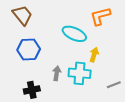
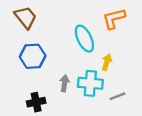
cyan ellipse: (74, 34) -> (84, 39), turned 40
gray line: (114, 85) -> (117, 96), moved

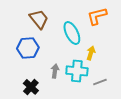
brown trapezoid: (26, 17) -> (39, 19), moved
black cross: (36, 102) -> (31, 87), turned -35

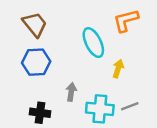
brown trapezoid: (39, 19) -> (35, 24), moved
cyan cross: (77, 71) -> (100, 109), moved
black cross: (31, 87) -> (40, 113), turned -35

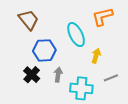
blue hexagon: (36, 62) -> (44, 50), moved
gray line: (130, 106) -> (111, 78), moved
black cross: (40, 113) -> (32, 75), moved, turned 35

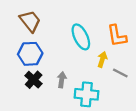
orange L-shape: (102, 17) -> (117, 36), moved, turned -85
blue hexagon: (44, 50) -> (30, 54), moved
gray line: (111, 78) -> (120, 73), moved, turned 48

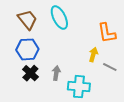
cyan ellipse: (81, 37) -> (59, 18), moved

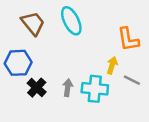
blue hexagon: (27, 49) -> (18, 63), moved
cyan cross: (79, 87) -> (95, 89), moved

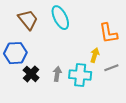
gray line: (132, 80) -> (111, 68), turned -48

